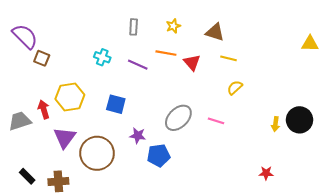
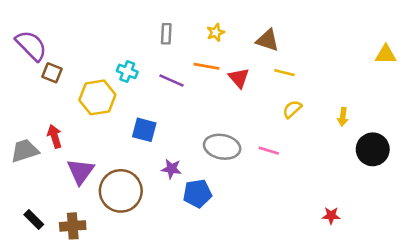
yellow hexagon: (70, 97) -> (97, 97), moved
gray ellipse: (178, 118) -> (222, 147), turned 56
yellow arrow: (276, 124) -> (343, 117), moved

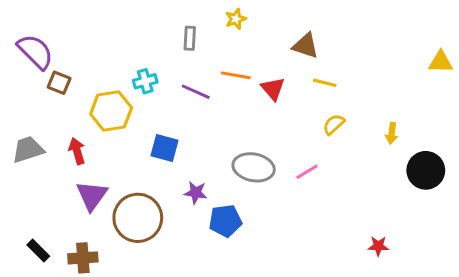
yellow star: (216, 32) -> (236, 19), moved
cyan cross: (127, 71) -> (145, 81), turned -36
red arrow: (55, 136) -> (77, 151), moved
gray trapezoid: (25, 151) -> (28, 150), moved
pink line: (269, 151) -> (307, 172), turned -48

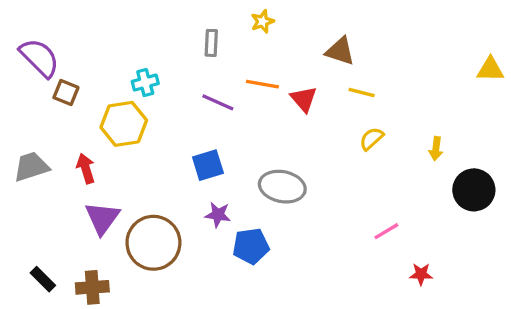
cyan cross: (145, 81) -> (145, 83), moved
blue square: (165, 148) -> (208, 165), moved, turned -32
pink line: (307, 172) -> (386, 231), moved

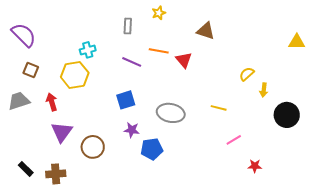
brown square: (66, 92) -> (31, 70), moved
yellow line: (362, 92) -> (219, 108), moved
yellow semicircle: (371, 139) -> (247, 74), moved
brown circle: (153, 243) -> (93, 147), size x0.7

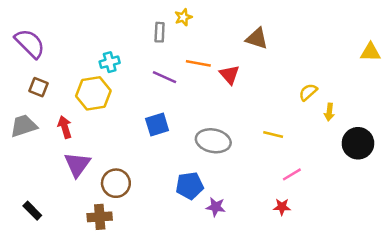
yellow star: (159, 13) -> (183, 17), moved
purple star: (132, 130) -> (216, 207), moved
red star: (255, 166) -> (282, 207), moved
brown cross: (56, 174) -> (100, 217), moved

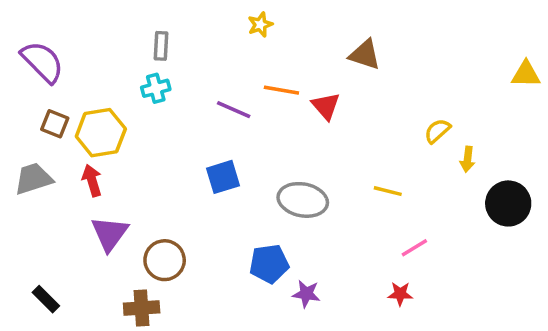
gray rectangle: (160, 32) -> (161, 46), moved
yellow hexagon: (93, 93) -> (101, 133), moved

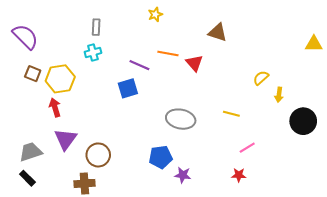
blue square: (223, 177) -> (128, 88), moved
gray trapezoid: (33, 179) -> (31, 152), moved

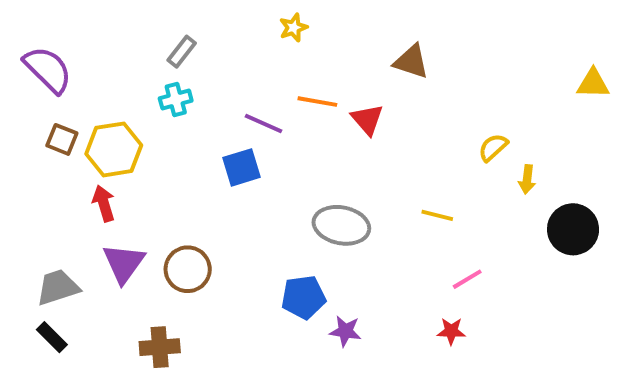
gray rectangle: (96, 27) -> (182, 52), turned 35
brown circle: (98, 155) -> (188, 269), moved

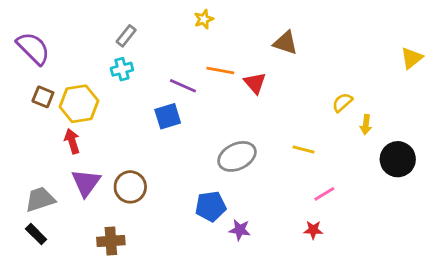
yellow triangle: (593, 84) -> (412, 58), turned -40
gray ellipse: (341, 225) -> (237, 156), turned -36

